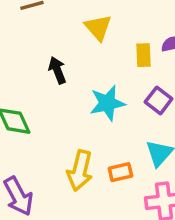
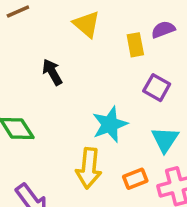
cyan star: (107, 103) -> (110, 124), moved
orange rectangle: (120, 172) -> (135, 179), moved

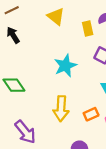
black arrow: (52, 72) -> (13, 35), moved
cyan star: (110, 124) -> (65, 66), moved

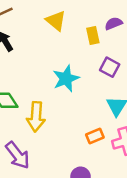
yellow arrow: (61, 109) -> (36, 117), moved

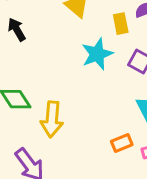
cyan star: (66, 79) -> (97, 54), moved

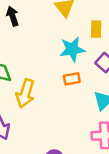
orange rectangle: (122, 143) -> (72, 79), moved

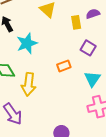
cyan star: (72, 49) -> (27, 43), moved

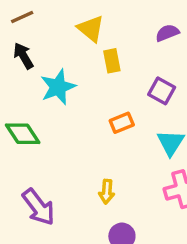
yellow rectangle: (76, 22) -> (112, 61), moved
yellow arrow: (29, 84) -> (107, 192), moved, size x0.6

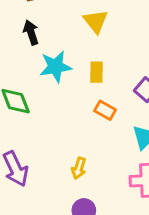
yellow rectangle: (112, 61) -> (96, 72), moved
orange rectangle: (122, 123) -> (105, 110), turned 40

